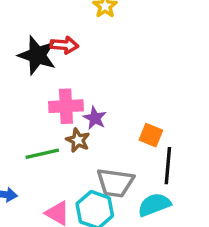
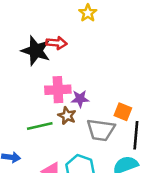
purple star: (95, 118) -> (80, 99), turned -30
gray trapezoid: (115, 183) -> (101, 130), moved

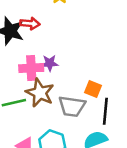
purple star: (80, 99) -> (50, 63), moved
brown star: (67, 116) -> (40, 93), size x1.6

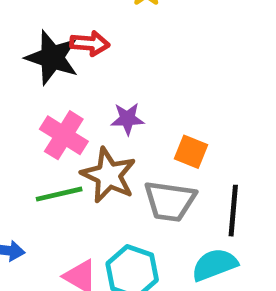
pink cross: (31, 68) -> (64, 135), moved, turned 35
orange square: (93, 89) -> (191, 152), moved

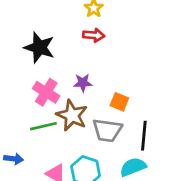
red arrow: (90, 43) -> (94, 35), moved

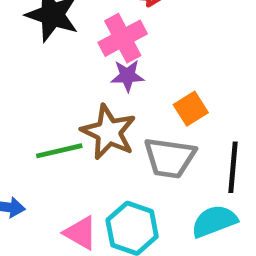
pink cross: (46, 92) -> (123, 38), moved, turned 30
orange square: (119, 102) -> (191, 109), turned 36

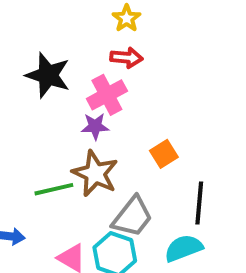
purple star: (127, 76) -> (95, 126), moved
gray trapezoid: (170, 158) -> (132, 217), moved, turned -60

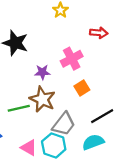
red arrow: (127, 58) -> (99, 33), moved
pink cross: (107, 95) -> (72, 59), moved
black line: (199, 203) -> (102, 116), turned 55

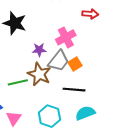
black line: (102, 116) -> (74, 90), moved, turned 35
gray trapezoid: (64, 124) -> (59, 61), moved
pink triangle: (29, 148) -> (14, 118), moved, turned 35

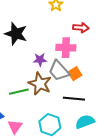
red arrow: (90, 14) -> (81, 28), moved
pink cross: (66, 37) -> (66, 48), turned 30
gray trapezoid: (59, 61) -> (59, 71), turned 100

